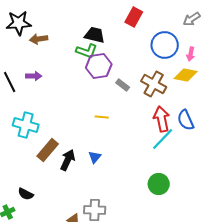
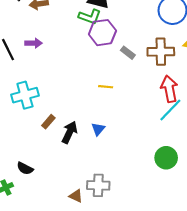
brown cross: (154, 84) -> (161, 52), turned -30
cyan cross: (26, 125) -> (25, 95), turned -30
brown rectangle: (48, 150) -> (48, 122), size x0.6

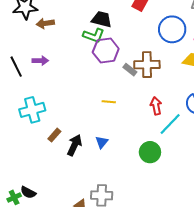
brown cross: (161, 52) -> (147, 65), moved
red arrow: (169, 89) -> (156, 106), moved, size x0.7
green circle: (166, 158) -> (150, 152), moved
black semicircle: (25, 168) -> (28, 192), moved

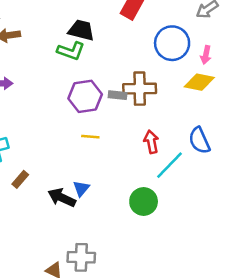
purple hexagon: (106, 50) -> (85, 96), moved
gray rectangle: (130, 70) -> (118, 95), turned -32
black arrow: (74, 145) -> (62, 198), moved, turned -90

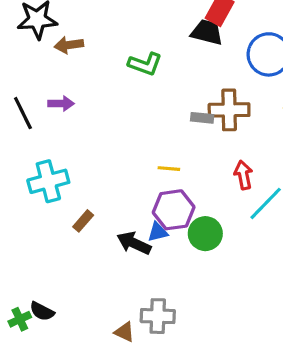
black trapezoid: (81, 30) -> (207, 32), moved
purple hexagon: (85, 96) -> (174, 210), moved
blue triangle: (81, 189) -> (158, 232), turned 36
green circle: (144, 202) -> (205, 234), moved

